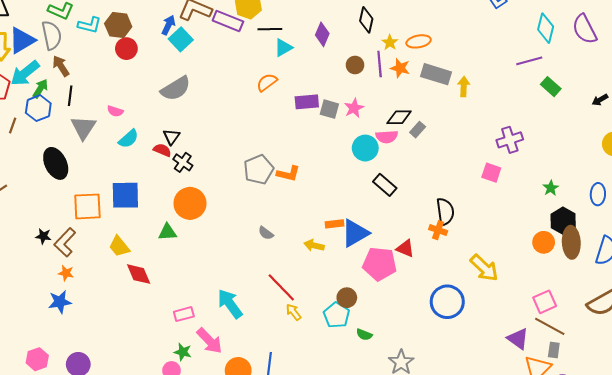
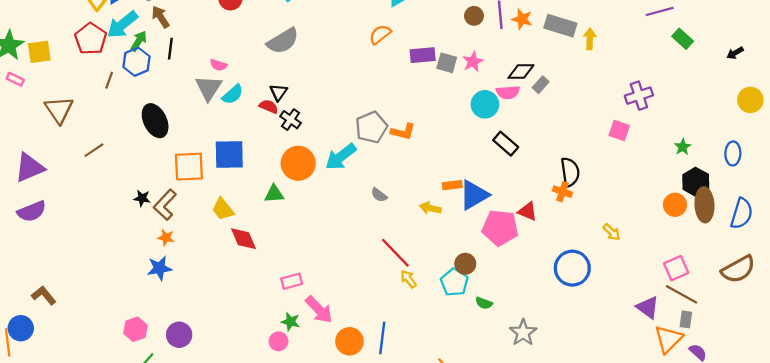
gray triangle: (83, 128) -> (209, 88), moved
yellow arrow: (484, 268) -> (612, 232), size x0.6
cyan arrow: (230, 304) -> (341, 157), moved, turned -92

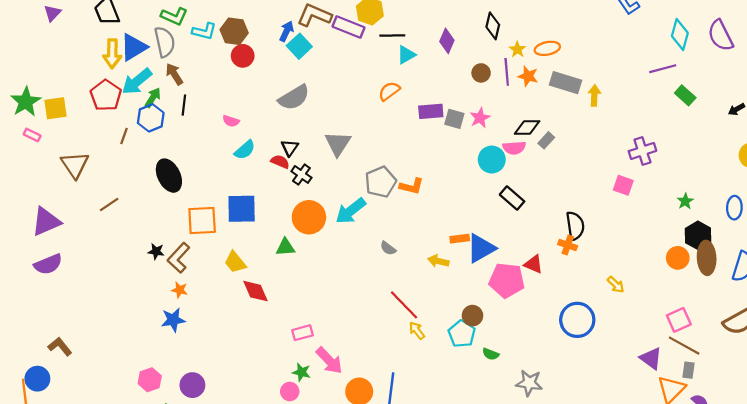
gray triangle: (209, 88) -> (338, 143), moved
gray star: (523, 333) -> (529, 383), turned -30

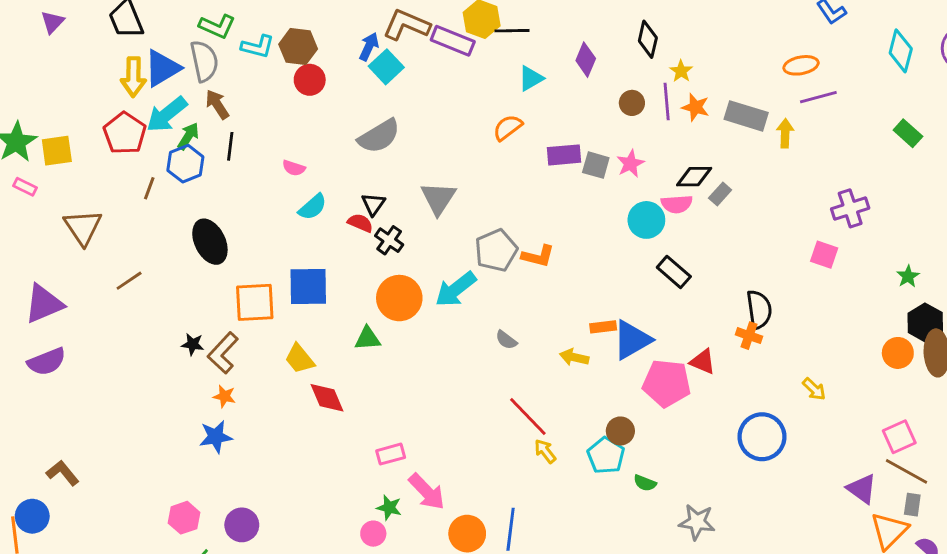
black line: (392, 36) -> (512, 31), moved
orange ellipse: (547, 48) -> (801, 65), moved
purple line: (663, 69) -> (818, 97), moved

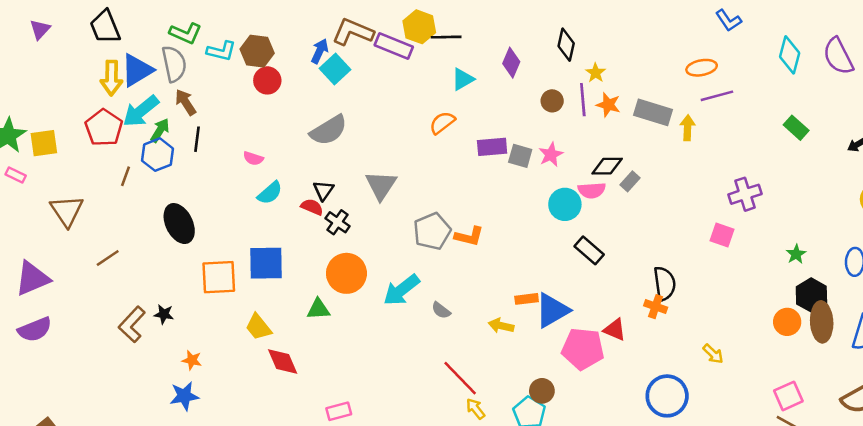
cyan arrow: (456, 289) -> (401, 290), moved
brown L-shape: (223, 353) -> (132, 324), moved

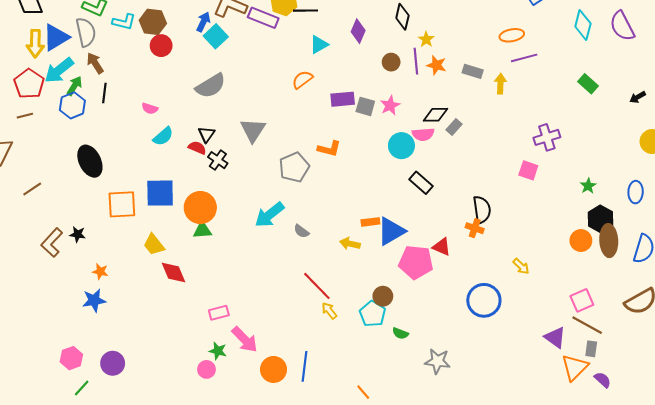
gray rectangle: (653, 112) -> (473, 71), size x0.7
brown line: (126, 176) -> (25, 116), moved, turned 56
orange L-shape: (469, 236) -> (329, 149), moved
orange circle: (346, 273) -> (200, 208), moved

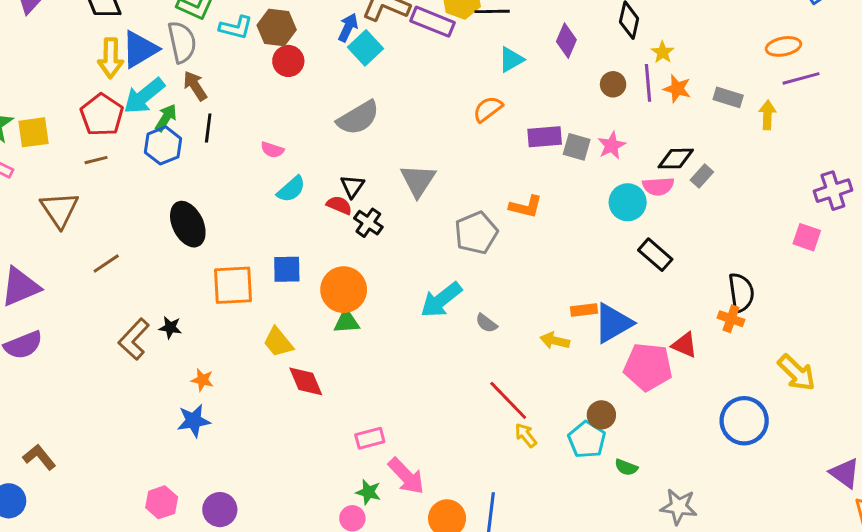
blue square: (160, 193) -> (287, 269), size x0.7
yellow arrow: (521, 266) -> (797, 373), size x1.6

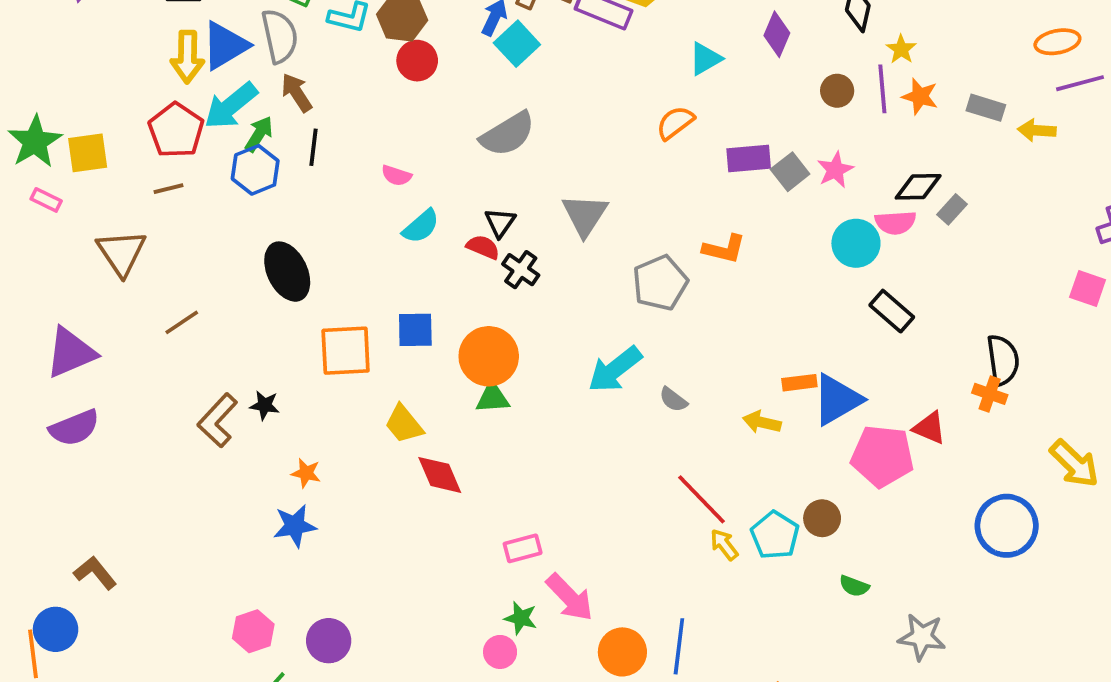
yellow arrow: (767, 115) -> (1037, 130), turned -88
gray square: (577, 147) -> (790, 172), turned 36
cyan pentagon: (587, 440) -> (775, 535), moved

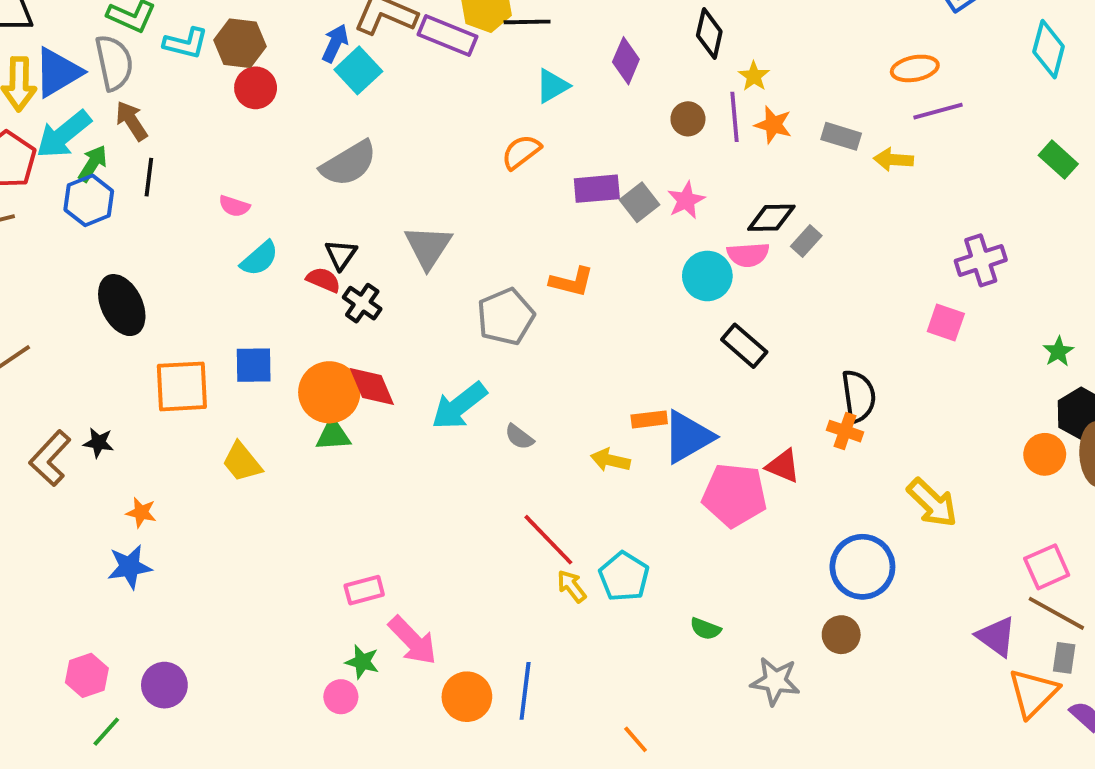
red diamond: (440, 475) -> (372, 386), moved
brown circle: (822, 518) -> (841, 635), moved

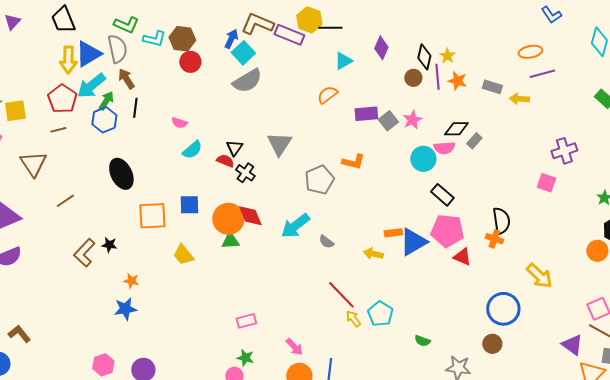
black diamond: (709, 34) -> (424, 57), moved
gray semicircle: (349, 163) -> (247, 81), moved
pink pentagon: (734, 495) -> (447, 231), moved
pink arrow: (413, 640) -> (294, 347), moved, size x0.7

